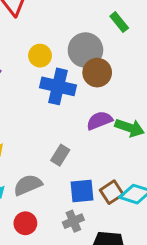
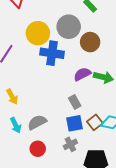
yellow circle: (40, 56) -> (38, 33), size x1.5
brown circle: (97, 73) -> (90, 42), moved
gray rectangle: (60, 155) -> (75, 102), moved, turned -56

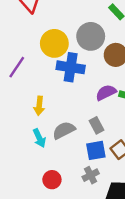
yellow arrow: (12, 97) -> (39, 106), moved, turned 35
gray semicircle: (37, 122) -> (64, 130), moved
cyan arrow: (16, 125) -> (39, 138), moved

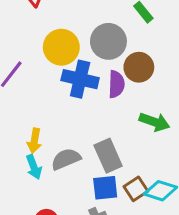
purple semicircle: (106, 92) -> (116, 84), moved, turned 114
yellow arrow: (39, 106) -> (34, 141), moved
gray rectangle: (96, 125) -> (108, 156), size x1.5

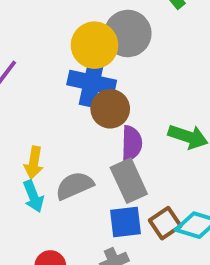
yellow circle: (61, 47) -> (94, 45), moved
brown circle: (139, 67) -> (110, 109), moved
purple semicircle: (116, 84) -> (132, 143), moved

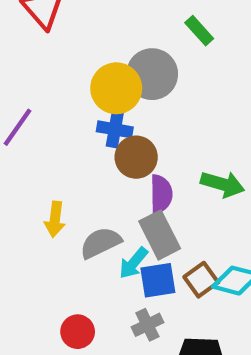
blue cross: (92, 83) -> (115, 129), size x0.7
cyan arrow: (33, 196) -> (133, 263), moved, turned 64

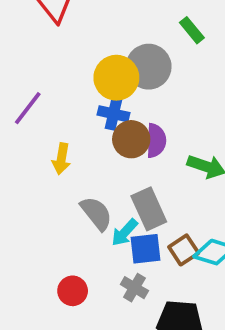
purple semicircle: (161, 194) -> (156, 141), moved
yellow arrow: (55, 219) -> (61, 159), moved
gray semicircle: (101, 243) -> (96, 213), turned 75
gray cross: (147, 325) -> (134, 288), turned -36

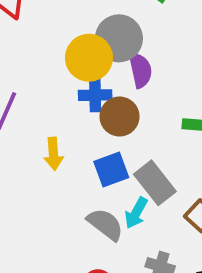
purple semicircle: (156, 141) -> (140, 70), moved
gray semicircle: (96, 213) -> (105, 224), moved
blue square: (145, 249) -> (111, 170), moved

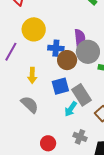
gray circle: (119, 38) -> (88, 52), moved
yellow circle: (89, 58) -> (34, 29), moved
gray semicircle: (105, 224) -> (30, 104), moved

